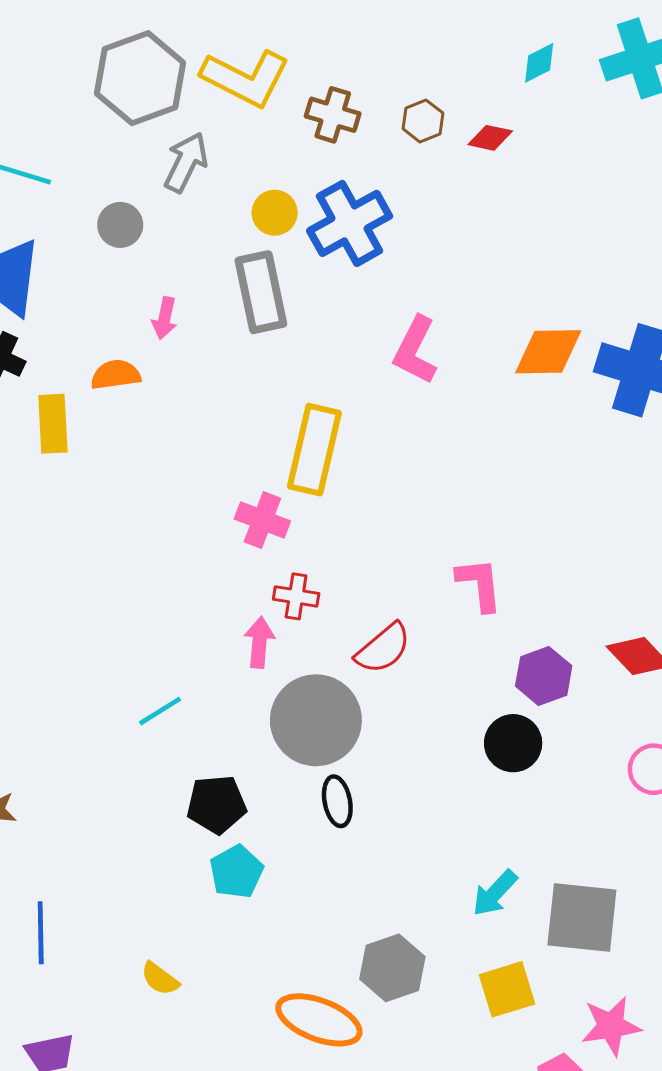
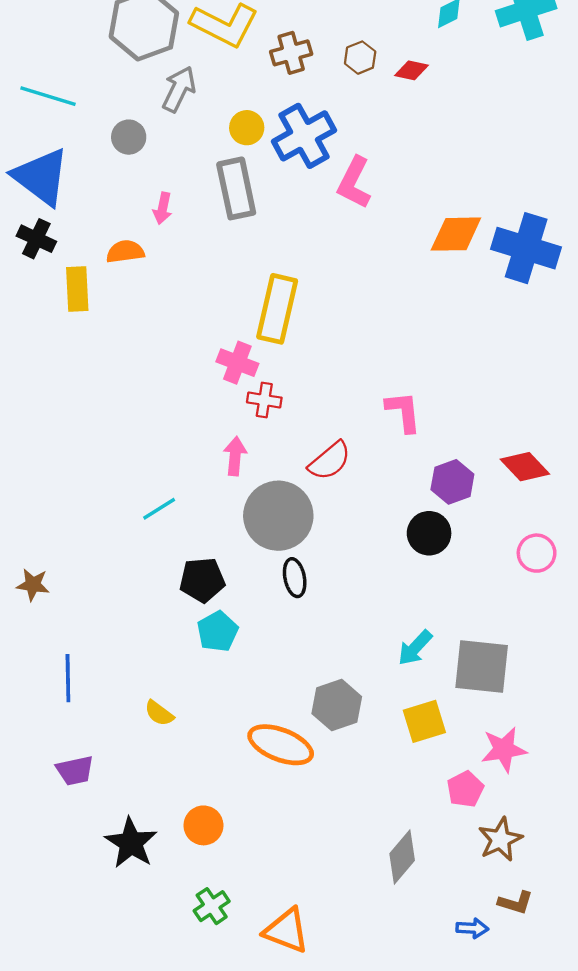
brown cross: (333, 115) -> (291, 53), turned -33
pink L-shape: (415, 350) -> (354, 183), moved
red cross: (296, 596) -> (264, 400), moved

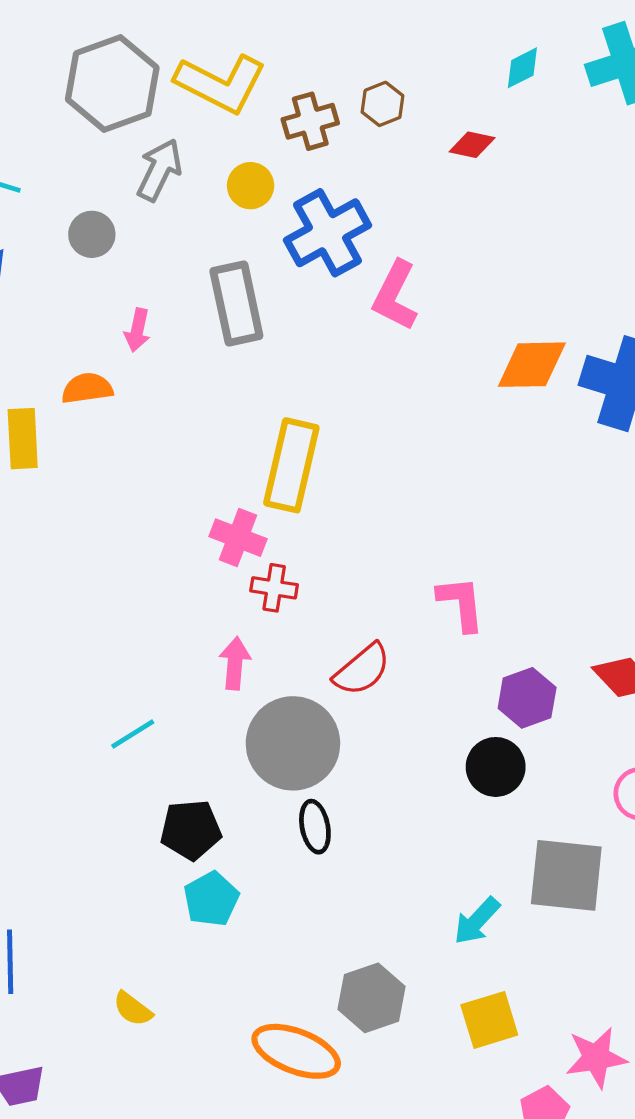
brown hexagon: (360, 58) -> (383, 104), moved
yellow circle: (247, 128) -> (251, 186), moved
gray square: (482, 666) -> (566, 875), moved

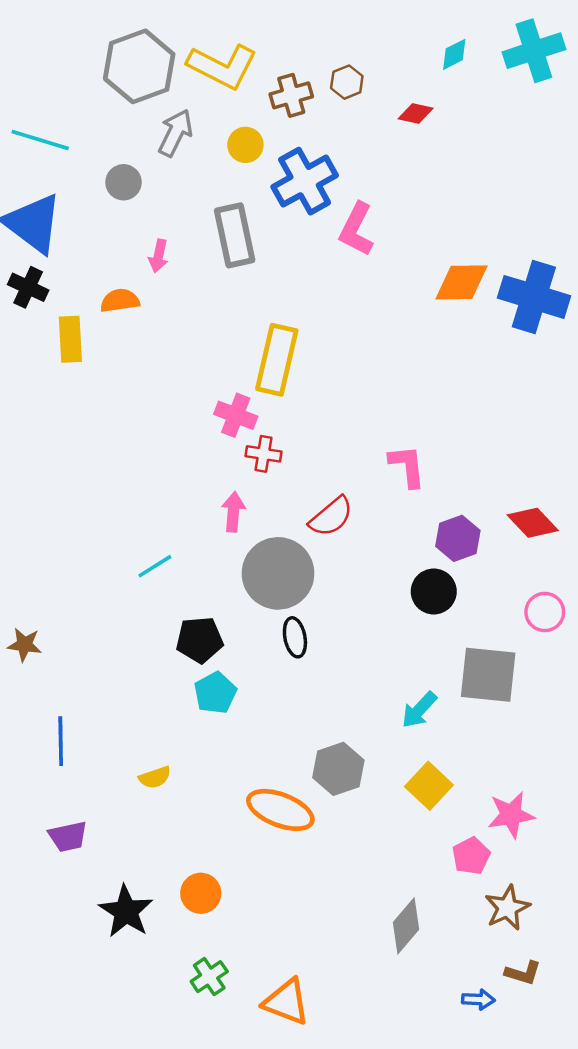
yellow semicircle: (133, 1009) -> (155, 777), turned -56
yellow square: (489, 1020) -> (429, 786), turned -30

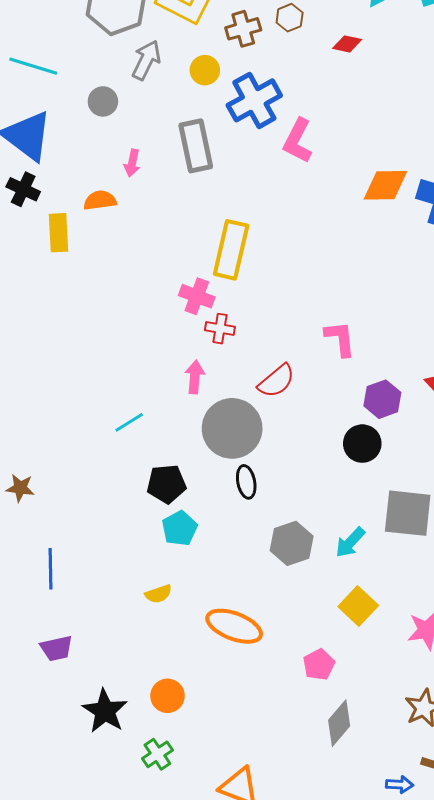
gray hexagon: (338, 769) -> (292, 543), moved
yellow semicircle: (155, 777) -> (158, 594), moved
pink pentagon: (471, 856) -> (319, 665), moved
green cross: (209, 977) -> (157, 754), moved

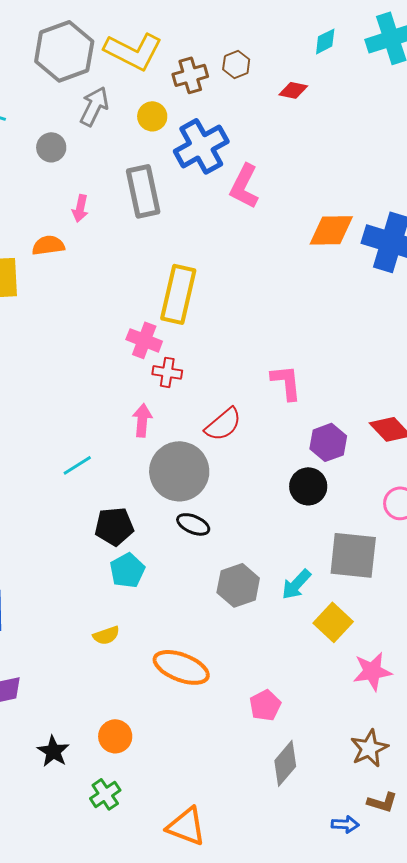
black ellipse: (246, 482) -> (193, 524), turned -56
yellow square: (358, 606) -> (333, 622), moved
black star: (105, 711) -> (53, 751), size x0.7

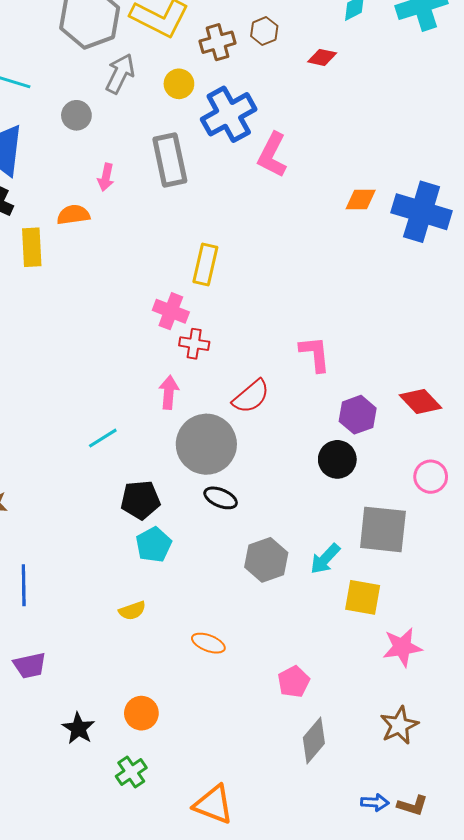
orange diamond: (331, 230) -> (361, 200), size x0.7
yellow rectangle: (178, 294) -> (205, 265), size x0.7
yellow square: (333, 622) -> (363, 597), turned -33
orange ellipse: (181, 667) -> (208, 643), size x0.6
brown L-shape: (382, 802) -> (412, 805), moved

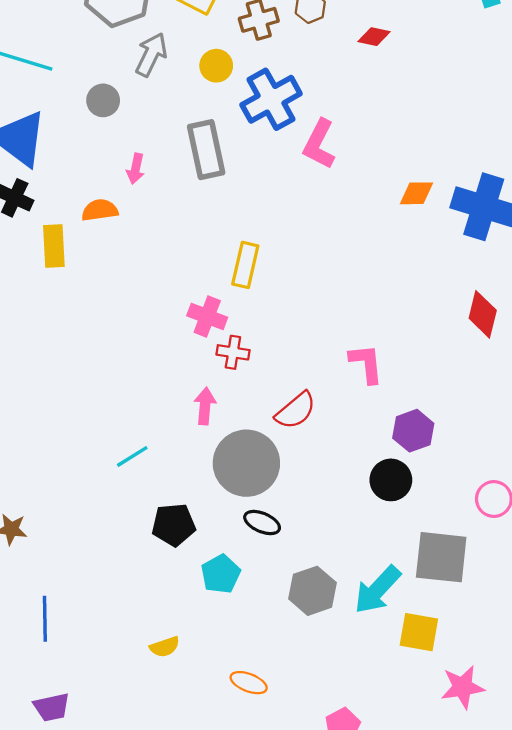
red diamond: (421, 402) -> (483, 314), moved, turned 57
cyan pentagon: (154, 545) -> (221, 574), moved
cyan arrow: (325, 559) -> (377, 590), size x1.4

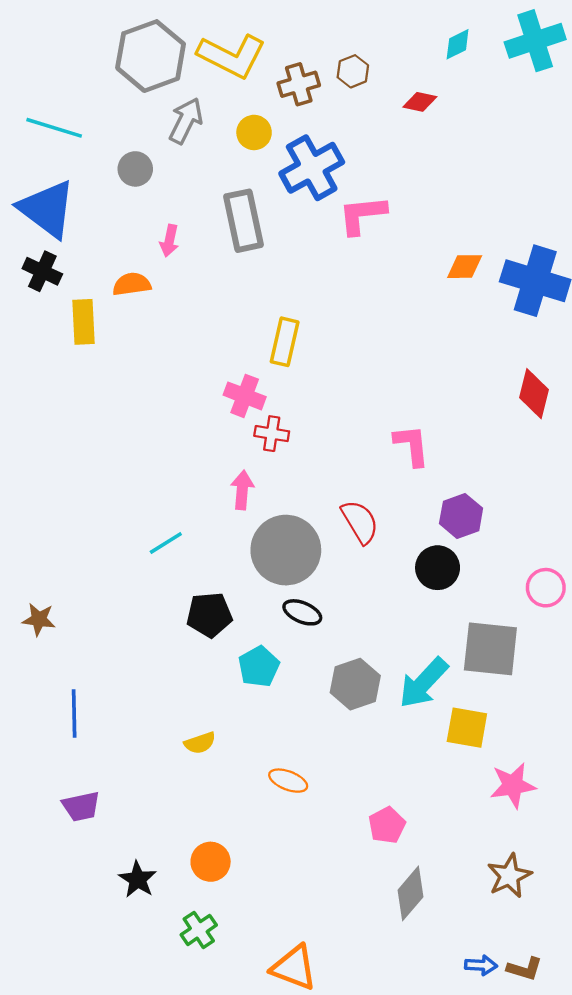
pink L-shape: (319, 144) -> (362, 215), turned 57
red semicircle: (296, 411) -> (360, 522), moved, turned -81

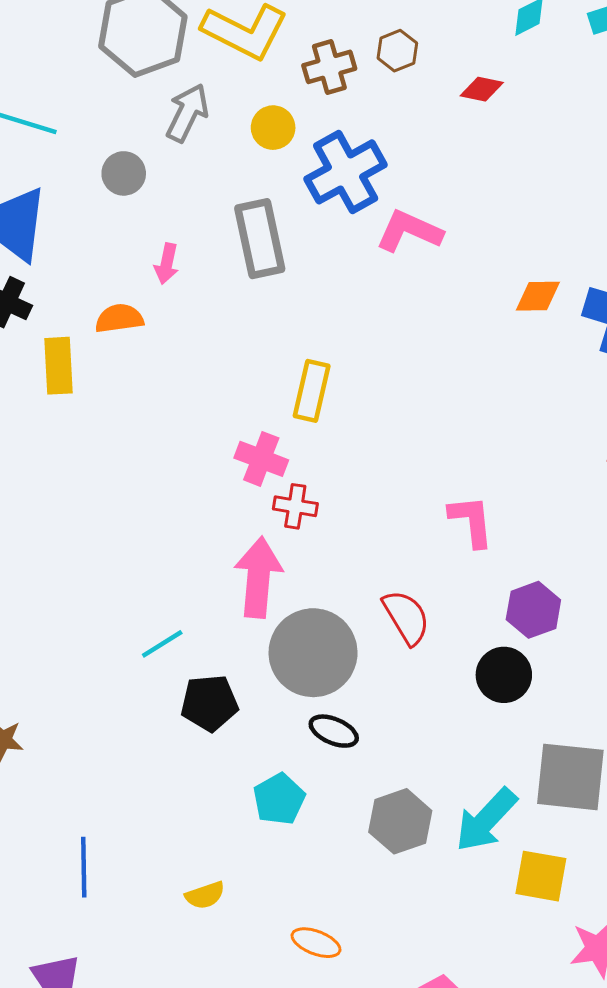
pink L-shape: (362, 215) -> (409, 231), turned 30
pink arrow: (242, 490) -> (258, 577), size x1.6
black pentagon: (209, 615) -> (209, 703), moved
blue line: (74, 714) -> (84, 867), moved

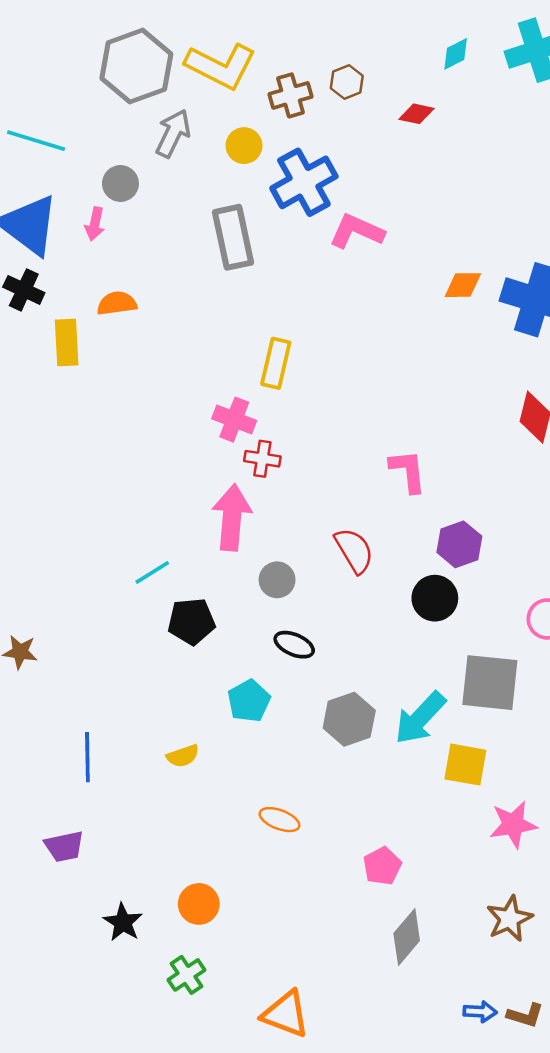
pink arrow: (167, 264) -> (95, 224), moved
gray circle: (313, 653) -> (277, 580), size x0.5
yellow semicircle: (205, 895) -> (183, 756), moved

